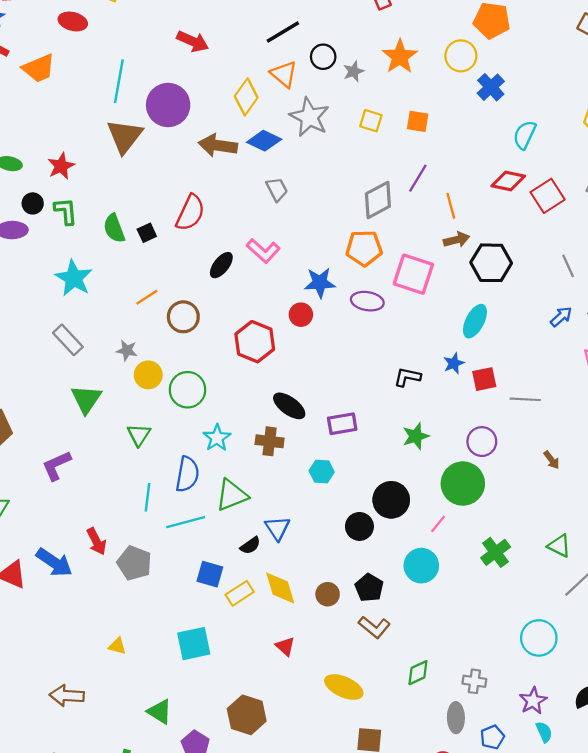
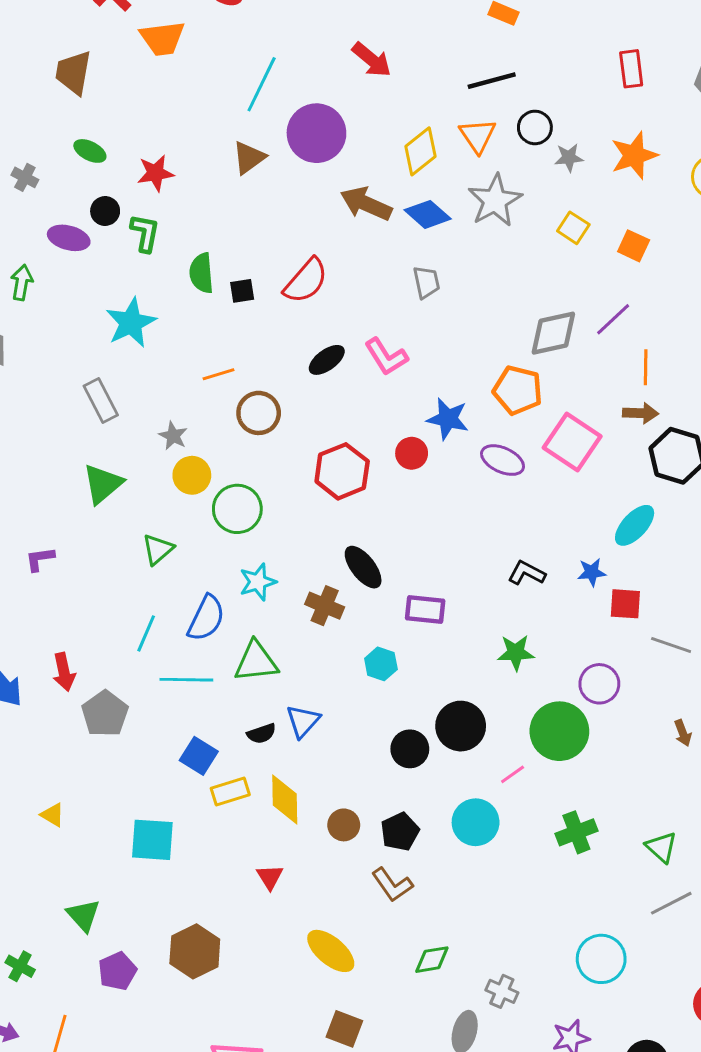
brown triangle: (125, 136) -> (249, 158), size x0.7
purple L-shape: (56, 466) -> (40, 559), size x0.7

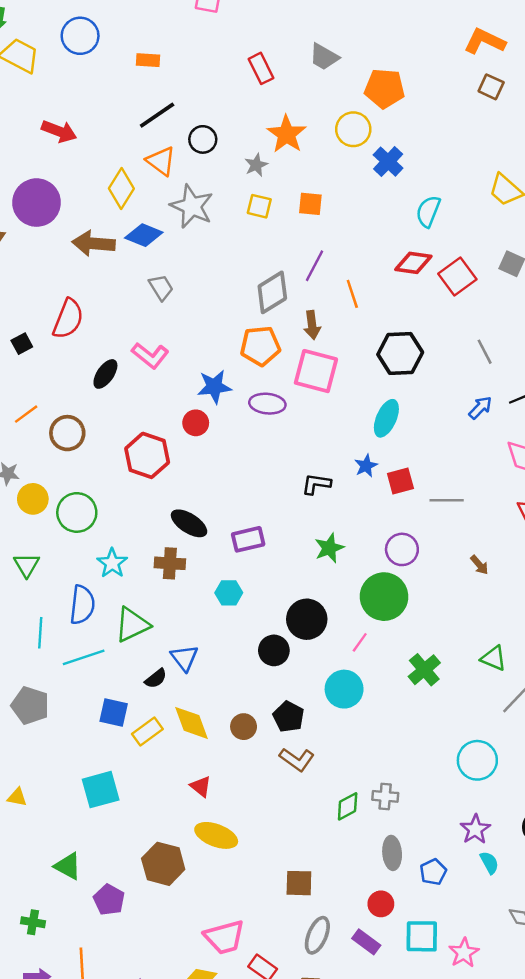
gray star: (569, 158) -> (256, 165), moved
brown arrow: (641, 413) -> (312, 325), moved, turned 100
yellow ellipse: (331, 951) -> (216, 835), moved
gray cross: (502, 991) -> (385, 796), moved

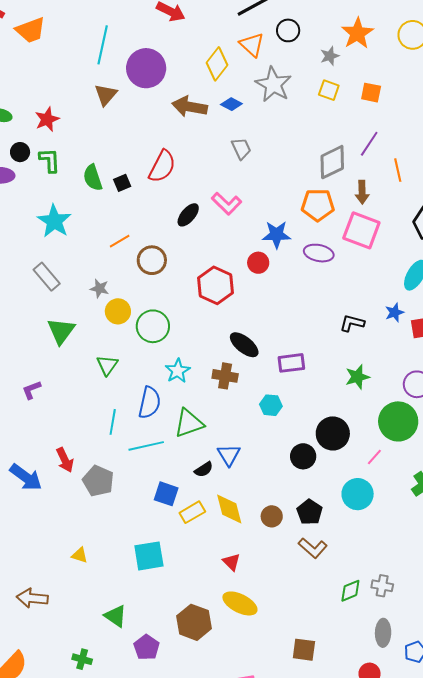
blue diamond: (144, 235) -> (231, 104), size x0.7

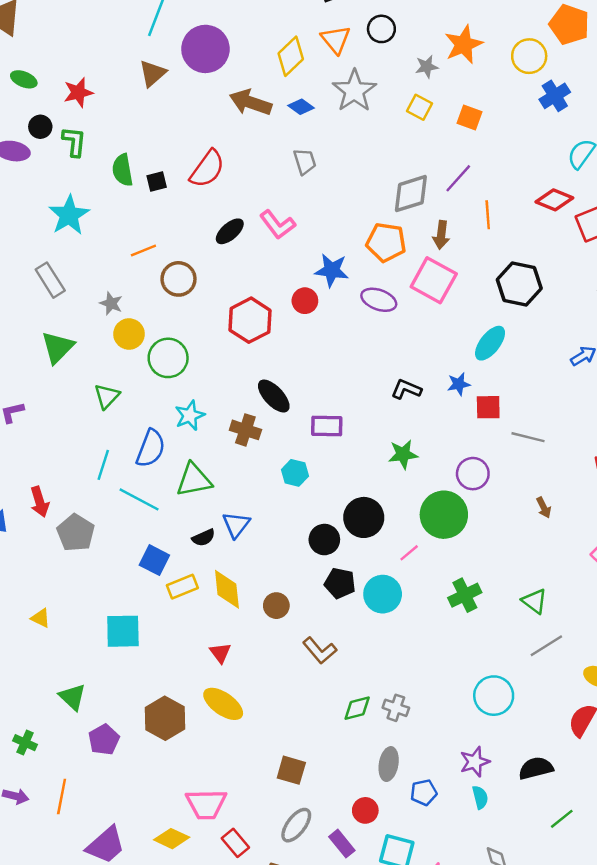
cyan line: (146, 446) -> (139, 499), turned 32
black pentagon: (310, 512) -> (340, 583), moved, turned -30

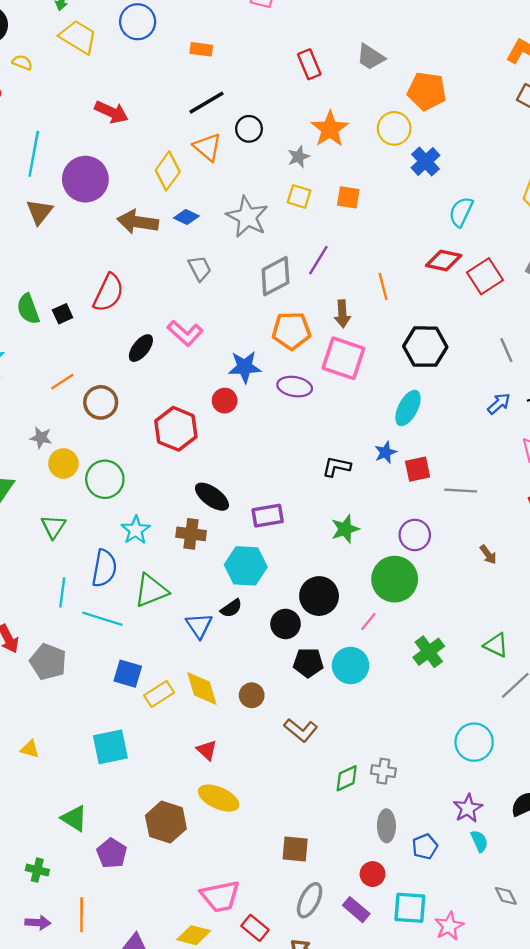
gray star: (354, 91) -> (247, 217), moved
purple line: (458, 178) -> (318, 260), moved
gray diamond: (411, 194) -> (275, 276), moved
cyan hexagon: (295, 473) -> (246, 566), size x1.6
black semicircle: (204, 538) -> (231, 608), moved

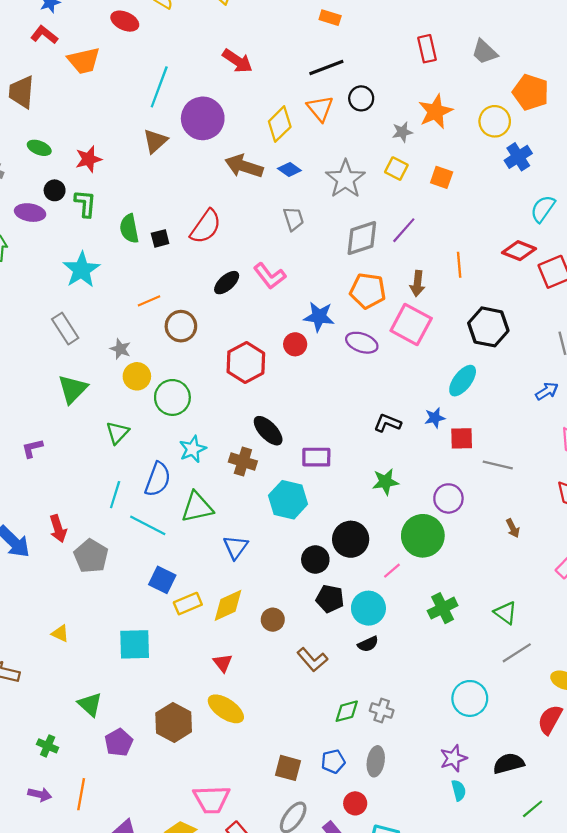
black semicircle: (231, 608) -> (368, 644), moved
yellow diamond: (202, 689) -> (228, 605), turned 72
blue pentagon: (425, 847) -> (333, 761), moved

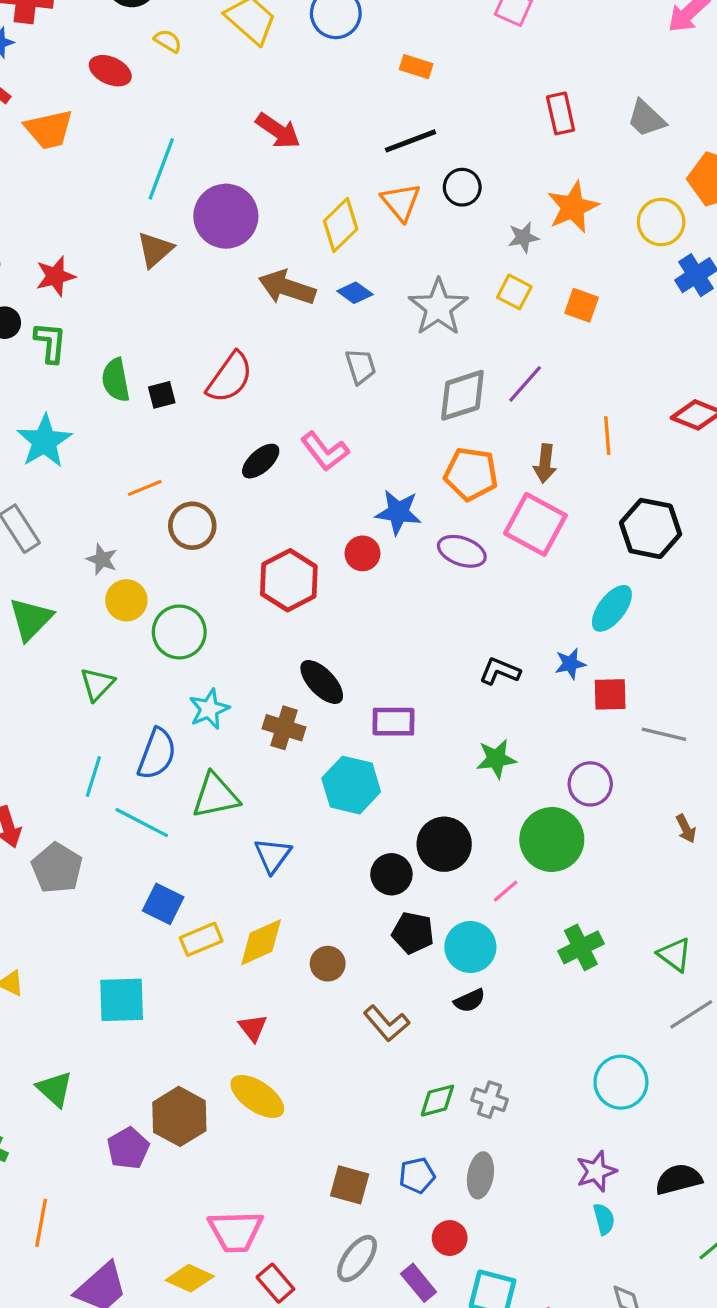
purple pentagon: (119, 742) -> (128, 1148), moved

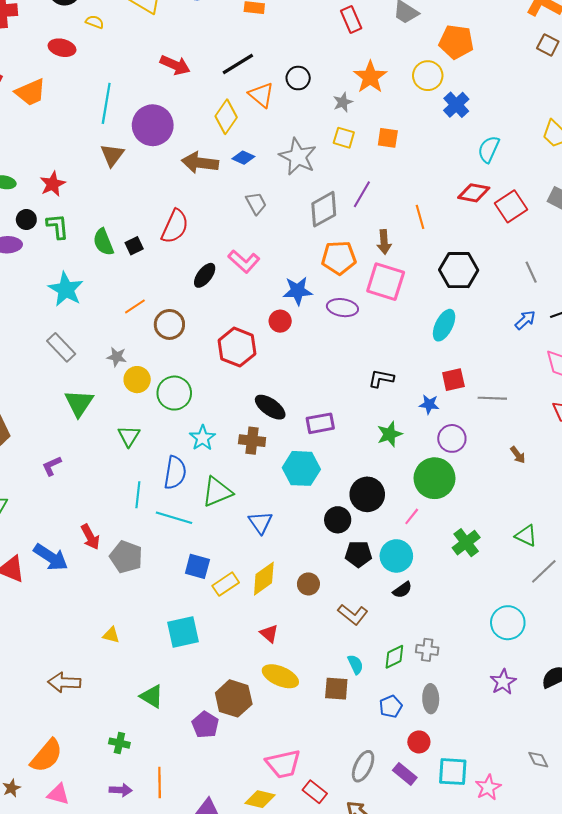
black line: (410, 141) -> (238, 64), moved
blue star: (570, 664) -> (429, 404), moved, turned 30
brown square: (350, 1185) -> (336, 689), moved
cyan semicircle: (604, 1219) -> (355, 664), moved

